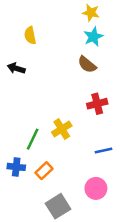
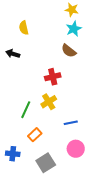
red cross: (97, 104) -> (53, 77), moved
blue line: (103, 150) -> (71, 123), moved
blue cross: (16, 167) -> (13, 154), moved

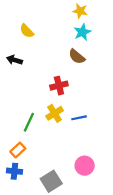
yellow semicircle: (24, 28) -> (27, 31), turned -32
blue line: (71, 123) -> (79, 118), moved
orange rectangle: (35, 135) -> (18, 150), moved

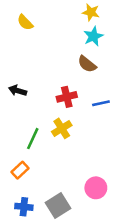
yellow semicircle: (27, 31) -> (25, 22), moved
black arrow: (14, 60) -> (18, 91), moved
blue line: (79, 118) -> (101, 103), moved
blue cross: (14, 171) -> (24, 207), moved

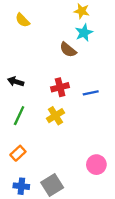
brown semicircle: (87, 64) -> (68, 50), moved
green line: (33, 139) -> (19, 116), moved
pink circle: (96, 188) -> (96, 165), moved

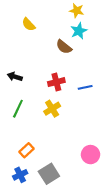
yellow semicircle: (23, 20) -> (29, 24), moved
orange rectangle: (18, 153) -> (27, 150), moved
blue cross: (21, 186) -> (20, 175), turned -32

